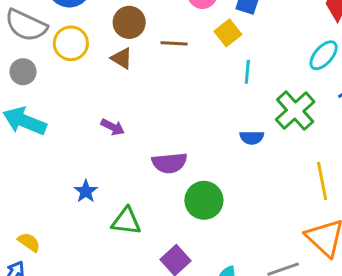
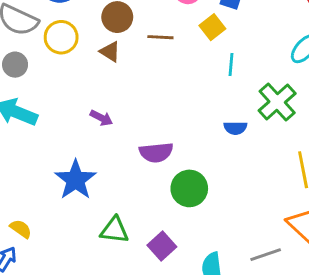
blue star: (86, 191) -> (76, 180), size x1.8
green triangle: (126, 221) -> (114, 230), moved

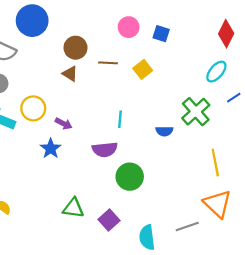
yellow square: (212, 27) -> (143, 69), moved
yellow circle: (61, 37) -> (33, 108), moved
cyan line: (231, 65) -> (120, 119), moved
blue star: (76, 180) -> (51, 148), moved, size x0.7

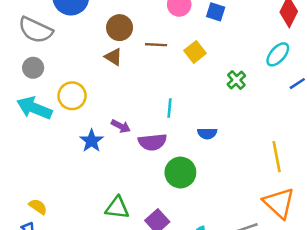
green cross: (196, 112) -> (236, 80), moved, size x0.6
purple arrow: (64, 124) -> (121, 126), moved
blue semicircle: (164, 131) -> (207, 134), moved

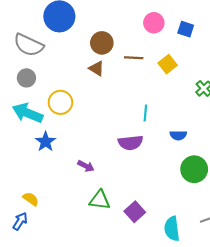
purple arrow: (121, 126) -> (86, 166), moved
blue star: (92, 141) -> (46, 142), moved
green circle: (180, 172) -> (194, 169), moved

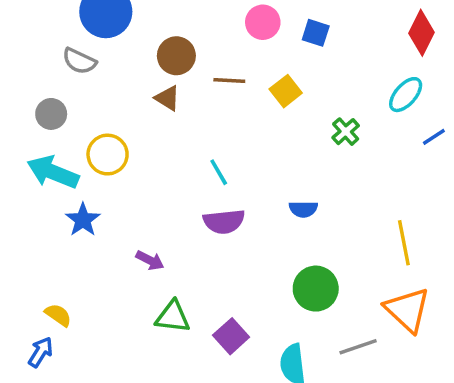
gray semicircle: (29, 45) -> (79, 61), moved, size x0.7
cyan line: (145, 113) -> (219, 172), moved, turned -35
green circle: (194, 169) -> (316, 289), moved

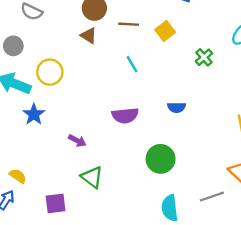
cyan line: (219, 172) -> (132, 64), moved
green circle: (316, 289) -> (161, 159), moved
green triangle: (173, 317) -> (92, 177), turned 30
purple square: (231, 336) -> (56, 203), moved, turned 35

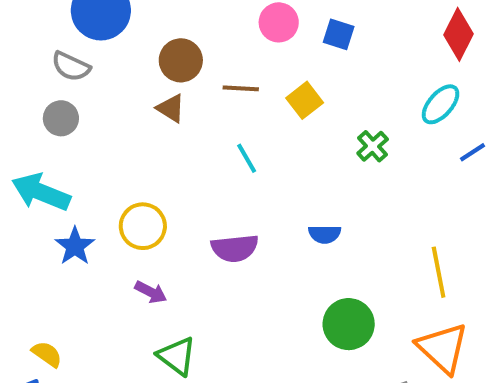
gray circle: (13, 46) -> (61, 118), moved
yellow circle: (50, 72) -> (143, 226), moved
green circle: (161, 159) -> (349, 324), moved

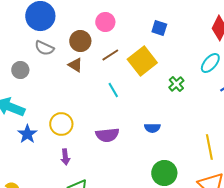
pink circle: (279, 22) -> (105, 22), moved
gray semicircle: (71, 66) -> (44, 48), moved
brown line: (241, 88) -> (110, 55), turned -36
yellow square: (305, 100) -> (142, 61), size x1.6
purple arrow: (151, 292) -> (65, 157), turned 56

